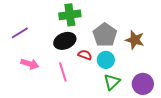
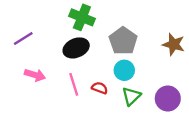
green cross: (70, 15) -> (82, 17), turned 30
brown star: (135, 40) -> (174, 44), moved
red semicircle: (85, 55) -> (100, 88), moved

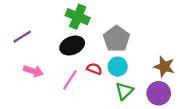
brown star: (174, 44) -> (164, 67), moved
pink line: (74, 84) -> (70, 80), turned 50
red semicircle: (100, 88) -> (94, 69), moved

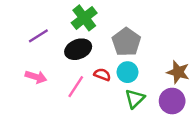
green cross: (78, 17) -> (84, 18), turned 30
purple line: (22, 37) -> (38, 36), moved

